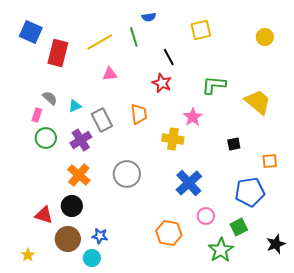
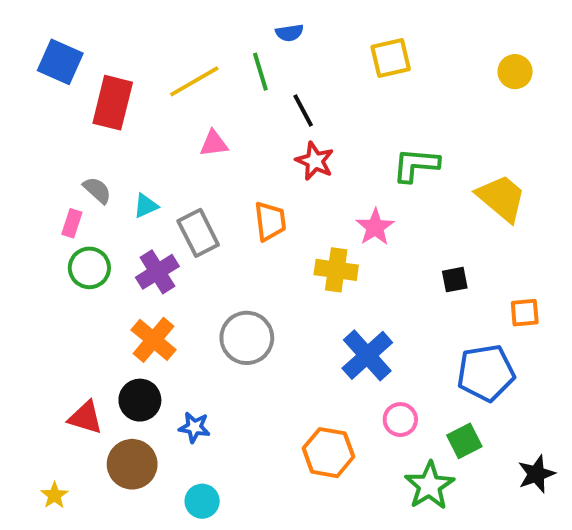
black line: (169, 57) -> (303, 110), moved
blue star: (100, 236) -> (194, 427), moved
cyan circle: (92, 258) -> (202, 501), moved

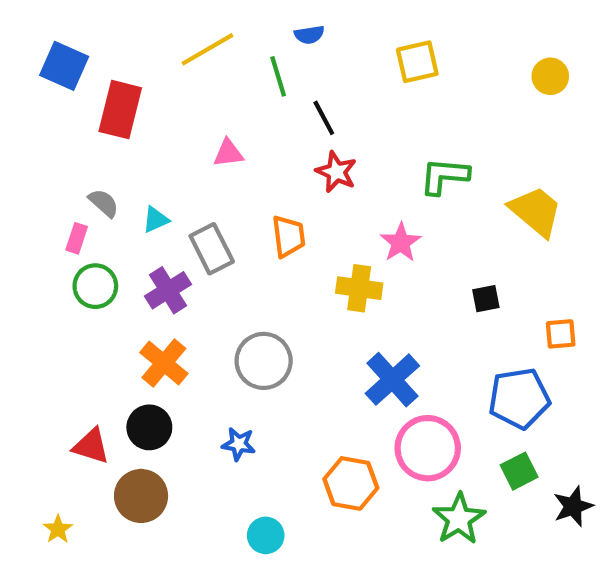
yellow line: (194, 81) -> (208, 49), moved
pink circle: (400, 420) -> (428, 448), size x1.8
blue star: (194, 427) -> (239, 444), moved
green square: (464, 441) -> (519, 471), moved
cyan circle: (202, 501) -> (266, 535), moved

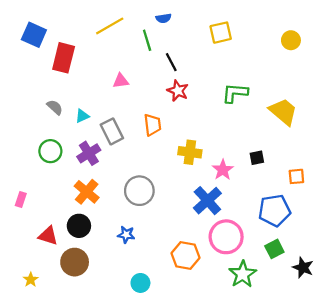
pink rectangle: (77, 238) -> (21, 199), moved
pink star: (401, 242) -> (223, 170), moved
black star: (573, 506) -> (303, 268), turned -30

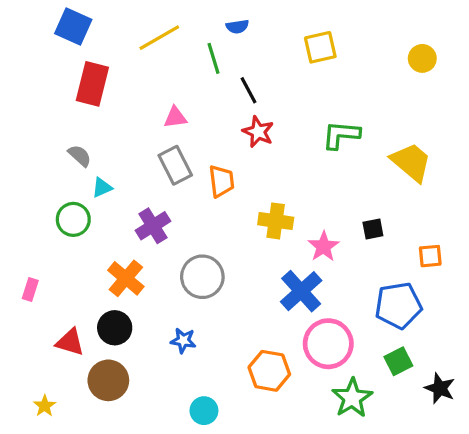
blue square: (34, 35) -> (73, 27), moved
cyan triangle: (82, 116) -> (102, 188), moved
gray rectangle: (112, 131) -> (175, 165), moved
purple cross: (89, 153) -> (153, 226), moved

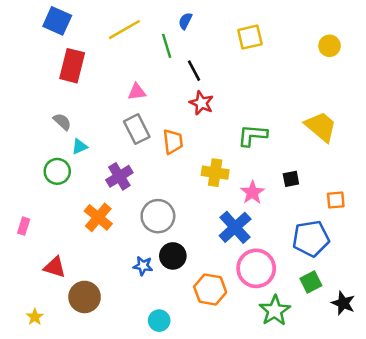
blue semicircle: (237, 27) -> (185, 21), turned 126
green L-shape: (341, 135) -> (252, 135), moved
black circle: (115, 328) -> (173, 256), moved

